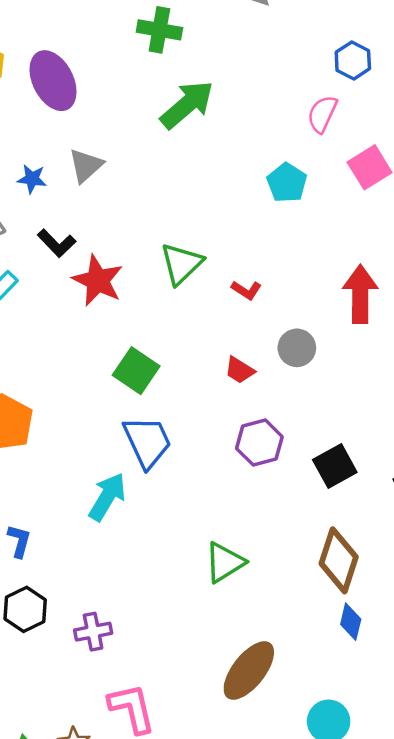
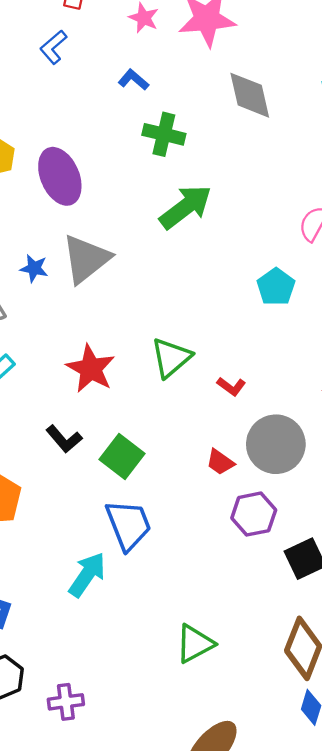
gray triangle: (86, 166) -> (86, 259), size x1.5
black L-shape: (57, 243) -> (64, 439), moved
gray circle: (297, 348) -> (276, 444), size x1.6
purple hexagon: (259, 443) -> (254, 514), moved

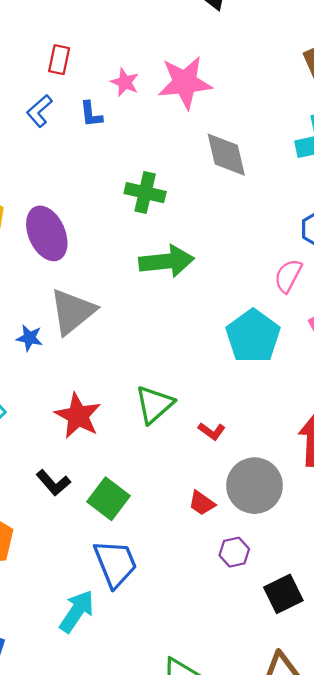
blue L-shape: (133, 80) -> (91, 114), moved, turned -136
green arrow: (186, 207) -> (167, 261), turned 32
blue star: (34, 268) -> (29, 338), moved
cyan pentagon: (276, 287) -> (253, 336), size x1.5
purple hexagon: (254, 514) -> (234, 552), size x0.7

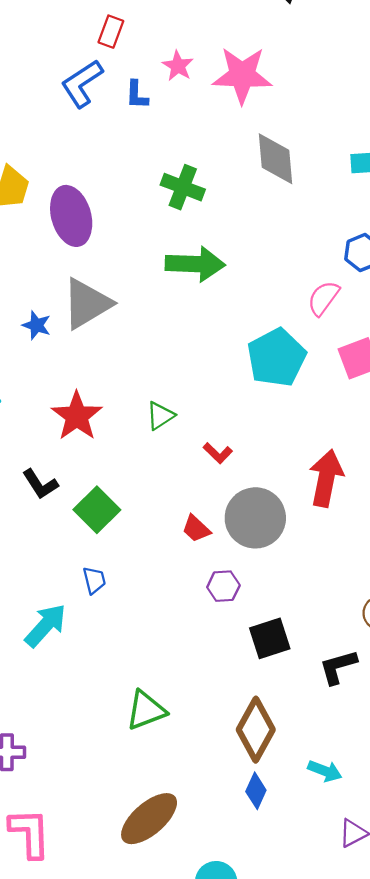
blue L-shape: (39, 111) -> (82, 83), size x1.4
green triangle: (154, 404) -> (160, 416), size x0.7
blue trapezoid: (115, 564) -> (94, 580), size x0.5

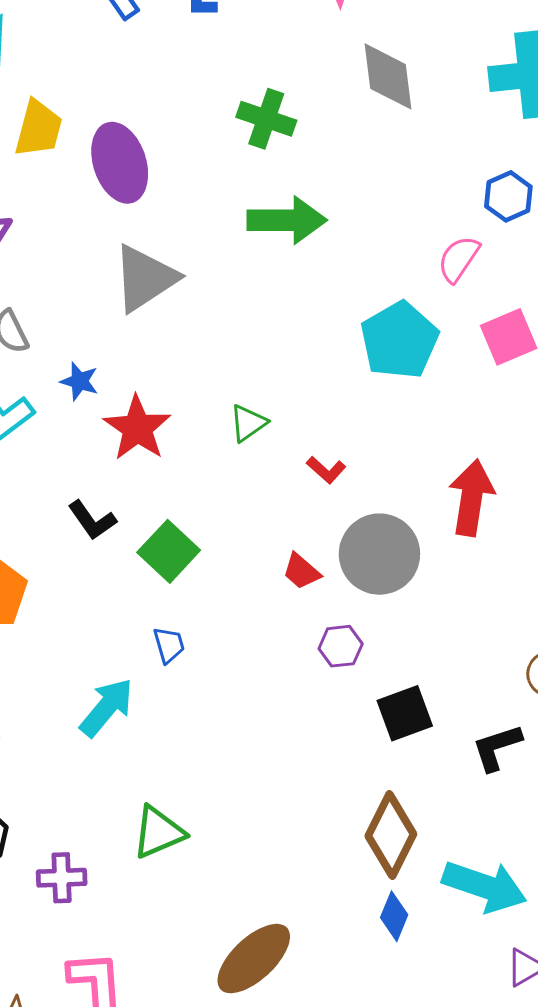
blue star: (37, 325) -> (79, 381), moved
green triangle: (146, 710) -> (158, 832), moved
cyan arrow: (325, 771) -> (485, 886), size x1.8

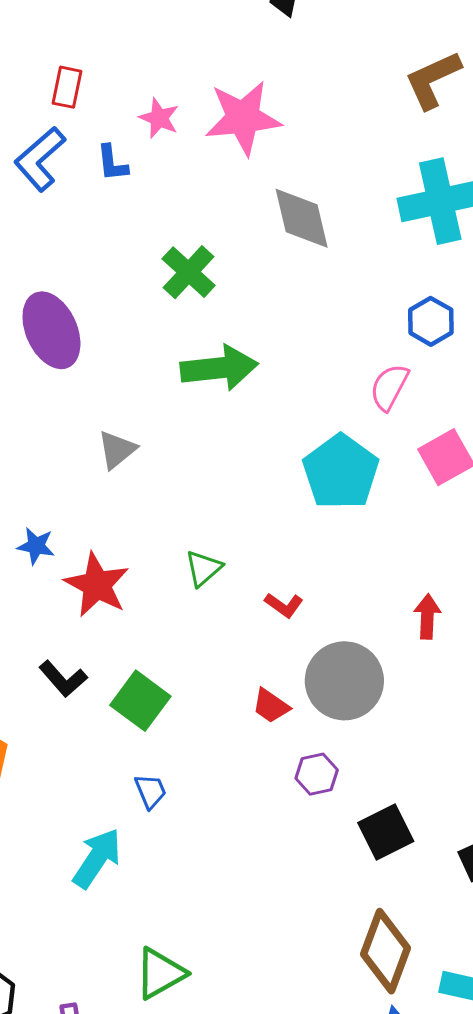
green cross: (266, 119) -> (189, 272), turned 30
gray triangle: (145, 278) -> (117, 450), moved, size x0.6
red arrow: (471, 498) -> (427, 617), size x0.6

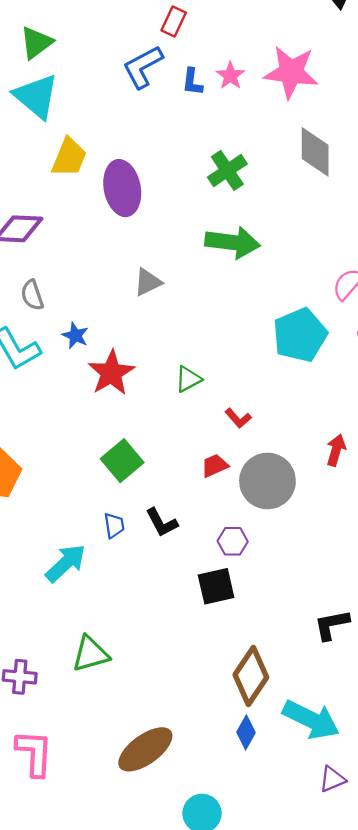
pink star: (159, 118) -> (230, 76), moved
black L-shape: (63, 679) -> (162, 523), moved
red trapezoid: (271, 706) -> (215, 466), moved, turned 108
black square: (386, 832) -> (216, 586), moved

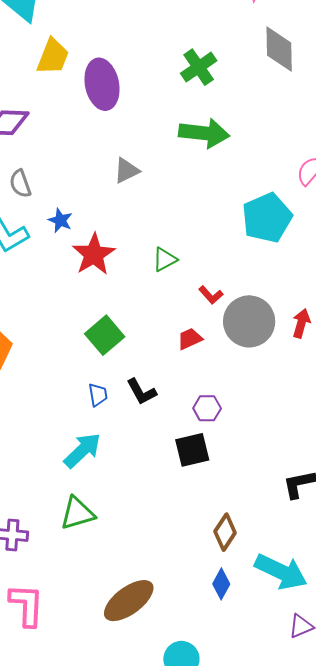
gray circle: (267, 481) -> (249, 321), moved
cyan arrow: (66, 563) -> (82, 450), moved
brown diamond: (251, 676) -> (225, 532), size x0.7

